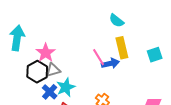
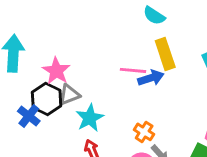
pink line: (99, 57) -> (133, 70), turned -48
blue cross: (50, 92) -> (29, 116), moved

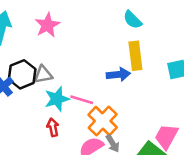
pink line: (133, 70) -> (82, 100), moved
pink star: (56, 71) -> (47, 25), moved
orange cross: (144, 132) -> (103, 121), size x1.6

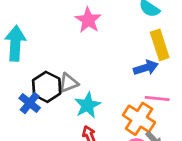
pink star: (47, 25) -> (88, 20), moved
pink line: (82, 100) -> (157, 99), moved

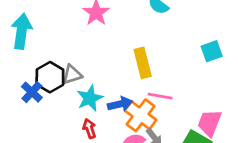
yellow rectangle: (160, 45) -> (143, 63), moved
blue arrow: (146, 68) -> (120, 104), moved

